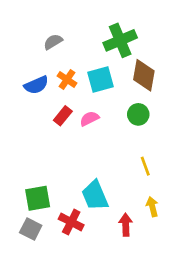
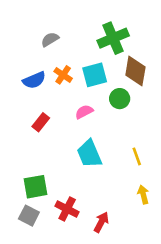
green circle: (138, 114) -> (120, 99), moved
red rectangle: (63, 116) -> (41, 122), moved
cyan trapezoid: (95, 195) -> (89, 154), moved
red arrow: (126, 225) -> (101, 222), moved, turned 30

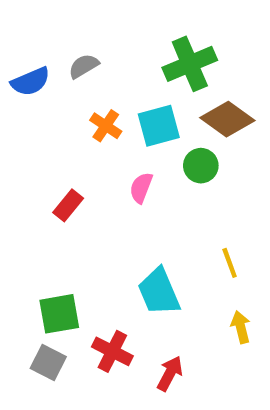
brown diamond: (135, 71) -> (227, 119), turned -64
blue semicircle: (34, 80) -> (31, 82), moved
pink semicircle: (84, 112) -> (141, 188), turned -42
cyan trapezoid: (89, 154) -> (159, 292), moved

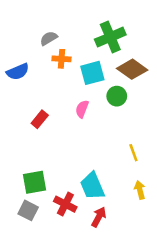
blue semicircle: (31, 82) -> (18, 72), moved
orange cross: (106, 126) -> (61, 59), moved, turned -30
cyan trapezoid: (159, 292) -> (92, 186), moved

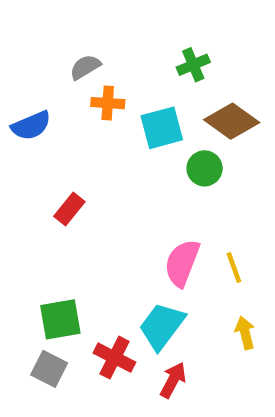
green cross: (110, 37) -> (193, 65), size x0.6
pink semicircle: (82, 109) -> (182, 263), moved, size x1.5
cyan trapezoid: (92, 186) -> (162, 326), turned 60

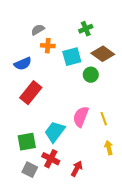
blue semicircle: (31, 126) -> (23, 64), moved
red rectangle: (69, 209) -> (31, 93), size x1.6
cyan trapezoid: (162, 326) -> (55, 132), moved
gray square: (49, 369) -> (30, 170), moved

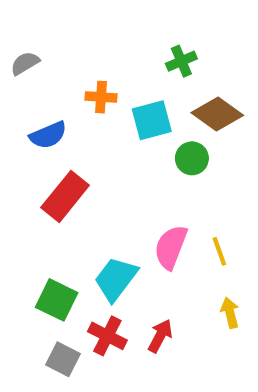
gray semicircle: (38, 30) -> (25, 63), moved
green square: (27, 142) -> (57, 300), turned 36
red arrow: (77, 169) -> (160, 336), moved

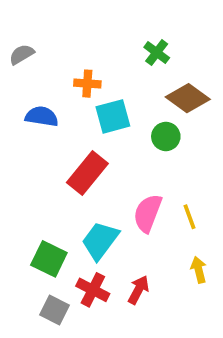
green cross: (181, 61) -> (157, 53), turned -30
cyan square: (152, 120) -> (113, 116), moved
blue semicircle: (48, 135) -> (42, 116), turned -148
red rectangle: (65, 196) -> (87, 173), moved

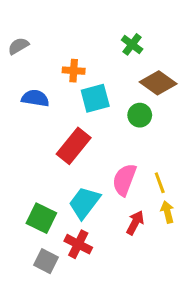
yellow arrow: (199, 270) -> (167, 212), moved
red arrow: (138, 290) -> (135, 223), moved

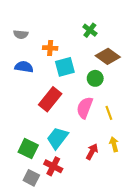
gray semicircle: (18, 46) -> (21, 34), moved, turned -144
pink semicircle: (124, 180) -> (85, 108), moved
yellow line: (160, 183) -> (109, 113), moved

